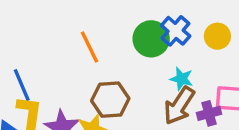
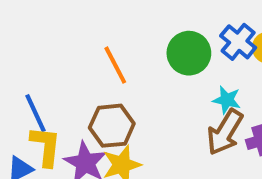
blue cross: (176, 31) -> (238, 42), moved
brown hexagon: (110, 100) -> (112, 126), moved

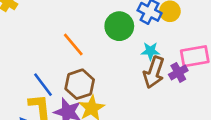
blue line: (35, 113) -> (43, 85), moved

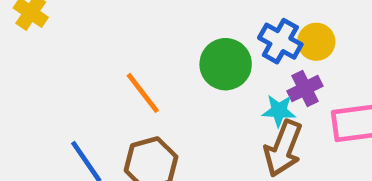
purple cross: (178, 72) -> (305, 89), moved

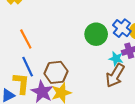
orange line: (143, 93) -> (26, 39), moved

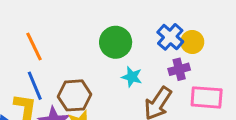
green circle: (96, 34) -> (116, 42), moved
cyan star: (116, 59) -> (132, 77), moved

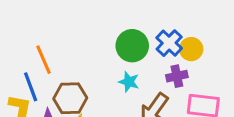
green circle: (116, 42) -> (132, 46), moved
orange line: (34, 47) -> (43, 60), moved

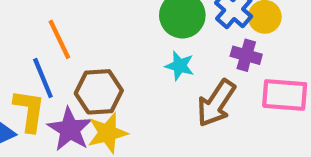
purple cross: (177, 76) -> (246, 55), turned 30

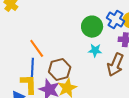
blue line: (43, 78) -> (32, 68), turned 36

